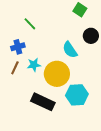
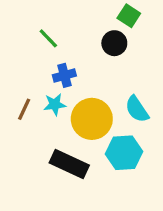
black circle: (91, 36) -> (114, 43), moved
blue cross: (18, 47) -> (64, 75), moved
cyan semicircle: (70, 50) -> (137, 109), moved

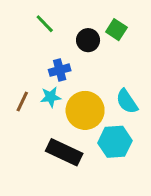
green square: (129, 16) -> (116, 30), moved
green line: (48, 38) -> (45, 24), moved
black circle: (114, 43) -> (88, 40), moved

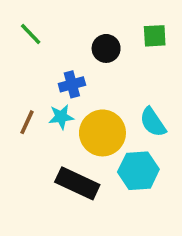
green line: (45, 24) -> (31, 34), moved
green square: (116, 30) -> (155, 36), moved, turned -36

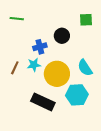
green line: (31, 34) -> (17, 19), turned -40
black circle: (106, 48) -> (62, 36), moved

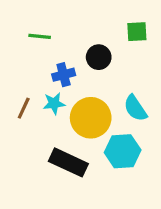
green line: (17, 19) -> (40, 36), moved

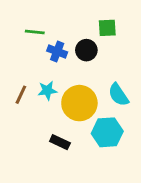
green square: (137, 32) -> (107, 28), moved
blue cross: (64, 75) -> (57, 52), moved, turned 36
black rectangle: (68, 162) -> (60, 142), size x0.6

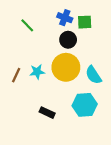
green line: (35, 32) -> (27, 25), turned 40
blue cross: (57, 52) -> (65, 18), moved
yellow circle: (79, 103) -> (66, 67), moved

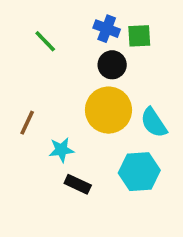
cyan star: (37, 72) -> (61, 150), moved

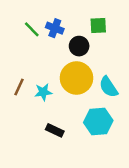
blue cross: (107, 29) -> (55, 28), moved
cyan star: (61, 150) -> (43, 92), moved

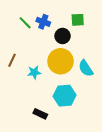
brown line: (19, 87) -> (12, 60), moved
cyan hexagon: (98, 121) -> (65, 96), moved
black rectangle: (55, 130) -> (40, 114), moved

